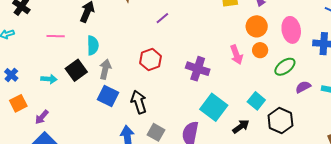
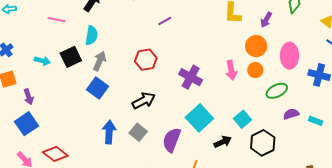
black arrow: (139, 102) -> (144, 101), moved, turned 70
purple arrow: (42, 117) -> (29, 97), turned -70

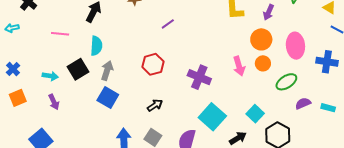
purple arrow: (29, 97) -> (54, 102), moved
black arrow: (144, 101) -> (155, 105), size x0.7

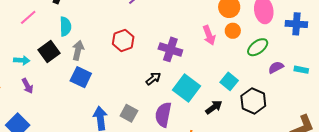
pink line: (60, 34) -> (28, 17), turned -42
black arrow: (155, 105) -> (153, 78), moved

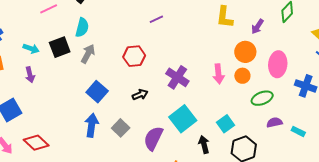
blue square: (81, 77) -> (97, 92), moved
black arrow: (153, 78) -> (140, 95), moved
black arrow: (214, 107) -> (204, 144), turned -84

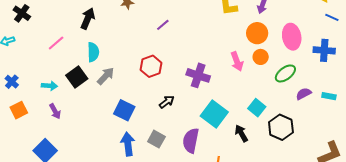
gray arrow: (88, 54) -> (106, 76), turned 30

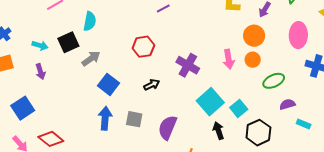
pink ellipse: (292, 37) -> (298, 35), moved
gray arrow: (106, 76) -> (91, 59), moved
cyan rectangle: (329, 96) -> (304, 124), moved
cyan square: (214, 114) -> (210, 102), moved
gray square: (156, 139) -> (134, 119), turned -30

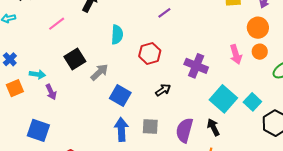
cyan semicircle: (90, 21) -> (117, 35), moved
cyan arrow: (40, 45) -> (37, 74), moved
blue square: (23, 108) -> (38, 130), turned -30
black arrow: (218, 131) -> (213, 127), moved

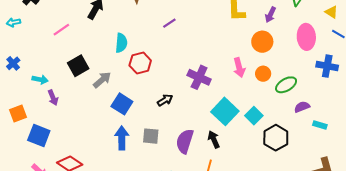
orange circle: (260, 52) -> (263, 74), moved
red hexagon: (150, 53) -> (140, 63), moved
orange square: (15, 88) -> (18, 113), moved

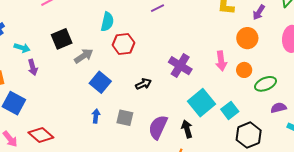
blue arrow: (122, 138) -> (96, 116), size x0.6

